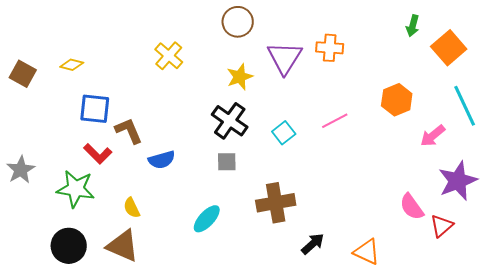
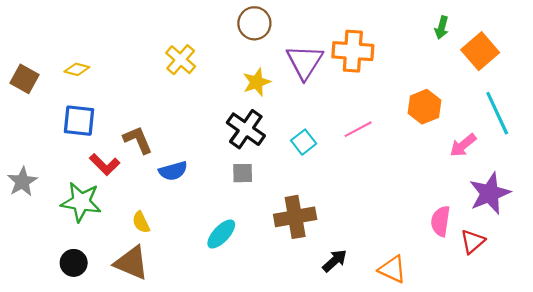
orange cross: (330, 48) -> (353, 51), size x1.4
blue square: (95, 109) -> (79, 121), moved
pink semicircle: (412, 207) -> (441, 221), turned 44
black circle: (69, 246) -> (74, 263), size x0.7

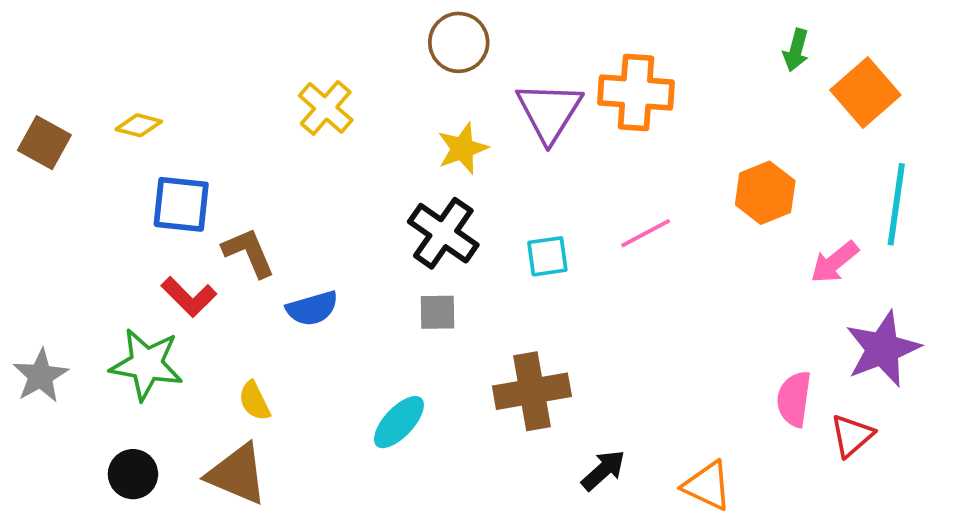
cyan line: (497, 113) -> (896, 204), turned 33
blue square: (79, 121) -> (181, 204), moved
cyan square: (304, 142) -> (547, 256), turned 30
gray star: (22, 182) -> (40, 376), moved

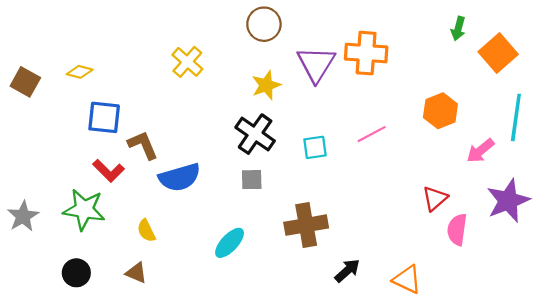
blue semicircle: (312, 308) -> (180, 177), size x1.4
red triangle: (852, 436) -> (435, 198), moved
brown triangle: (237, 474) -> (136, 273), size x0.6

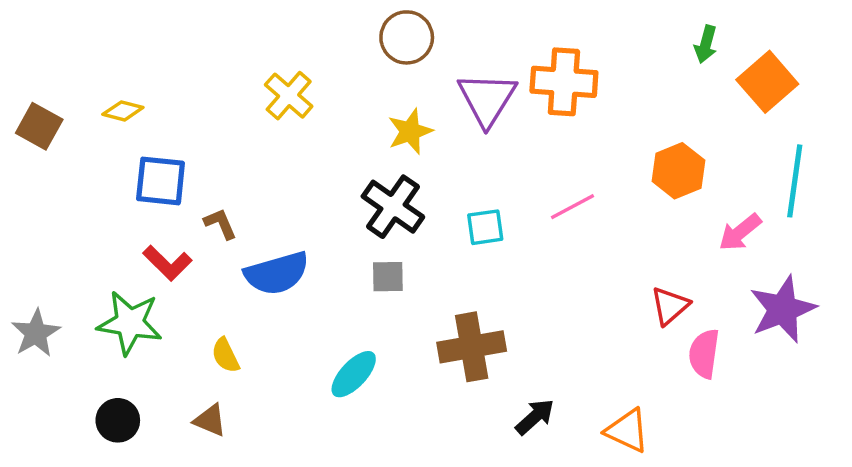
brown L-shape: (143, 145) -> (220, 224), size x0.7

